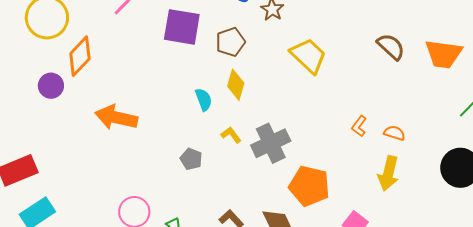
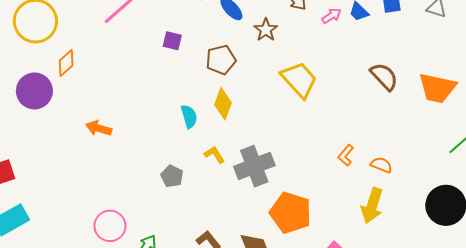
purple square: (182, 27) -> (172, 41), size x0.5
orange diamond: (80, 56) -> (66, 63), size x0.7
purple circle: (51, 86) -> (34, 91), size x1.4
orange arrow: (116, 117) -> (99, 128), size x0.6

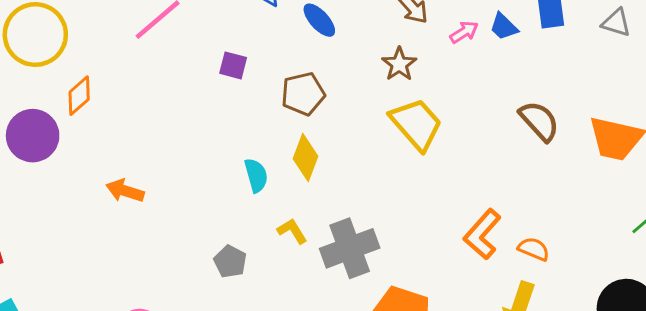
brown star: (266, 30) -> (399, 64), moved
orange L-shape: (346, 155) -> (482, 234), size x1.6

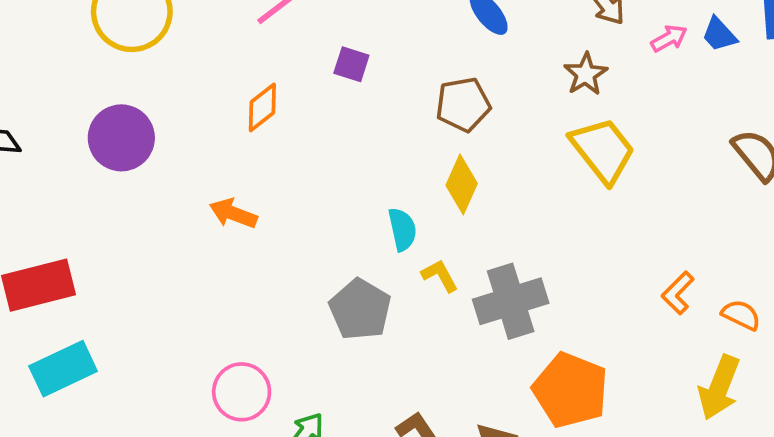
purple square: (233, 65) -> (351, 64), moved
orange diamond: (79, 96) -> (262, 107), moved
cyan semicircle: (256, 175) -> (402, 229), moved
orange L-shape: (482, 234) -> (678, 293), size x0.7
gray pentagon: (230, 262) -> (360, 309), size x1.5

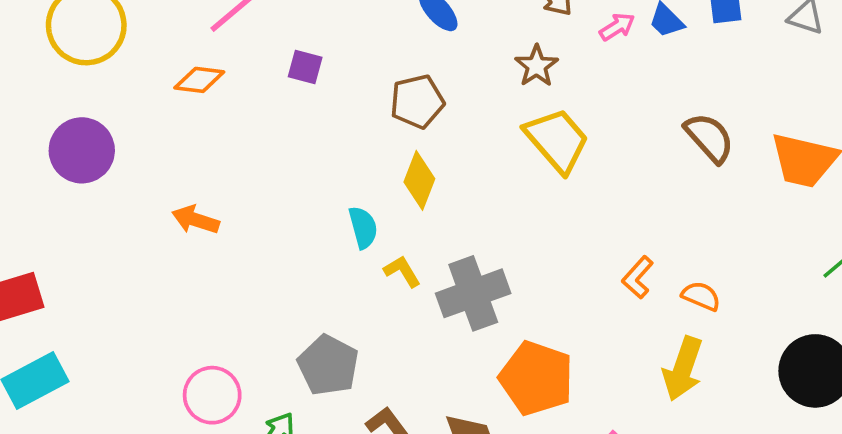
orange diamond: (262, 107) -> (199, 80), moved, turned 48
gray pentagon: (360, 309) -> (328, 365), moved

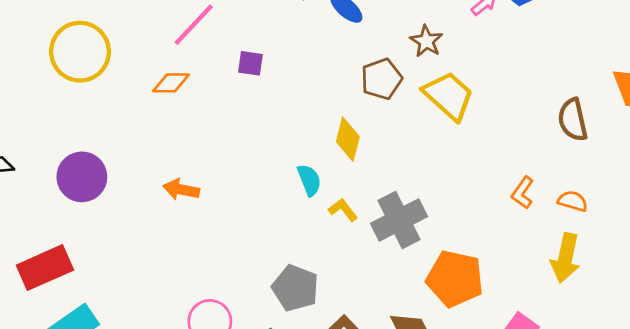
brown pentagon: (417, 102) -> (382, 79), moved
brown semicircle: (709, 138) -> (573, 120), moved, turned -144
purple circle: (82, 150) -> (82, 177), moved

